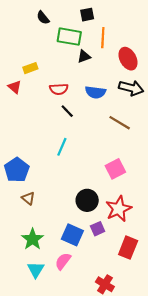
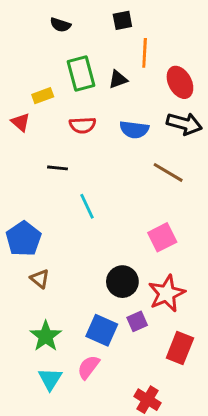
black semicircle: (43, 18) -> (60, 25), turned -32
green rectangle: (69, 37) -> (81, 74), moved, turned 65
black line: (67, 111) -> (57, 168), moved, turned -40
cyan line: (62, 147) -> (87, 206), turned -48

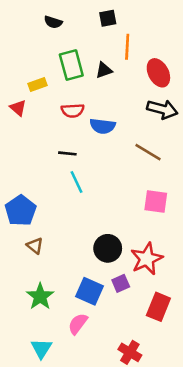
blue semicircle: (134, 130) -> (103, 126), moved
black line: (57, 168) -> (67, 153), moved
pink square: (162, 237) -> (156, 202), moved, turned 35
cyan triangle: (50, 379) -> (41, 348), moved

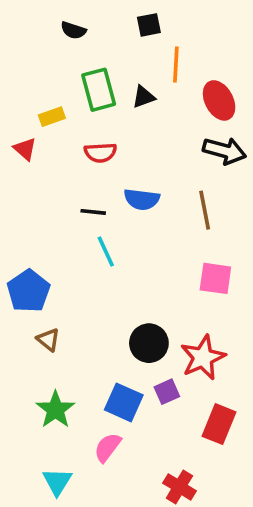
blue semicircle: (103, 126) -> (142, 199), moved
brown line: (148, 152) -> (205, 210), turned 48

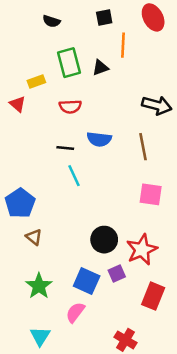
red ellipse: (219, 100) -> (153, 17), moved

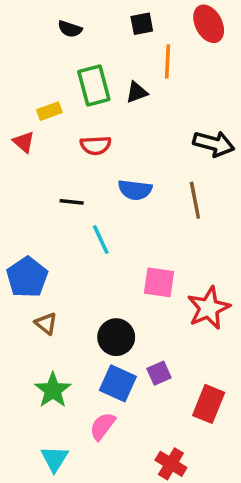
black line: (65, 148) -> (72, 202), moved
pink square: (151, 194) -> (159, 282), moved
black circle: (104, 240) -> (116, 337), moved
red star: (142, 250) -> (209, 308), moved

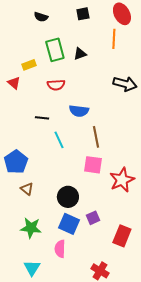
orange line: (168, 61) -> (114, 39), moved
brown line: (195, 200) -> (96, 137), moved
green star: (53, 390) -> (31, 228), turned -30
pink semicircle: (102, 426) -> (60, 249), turned -36

